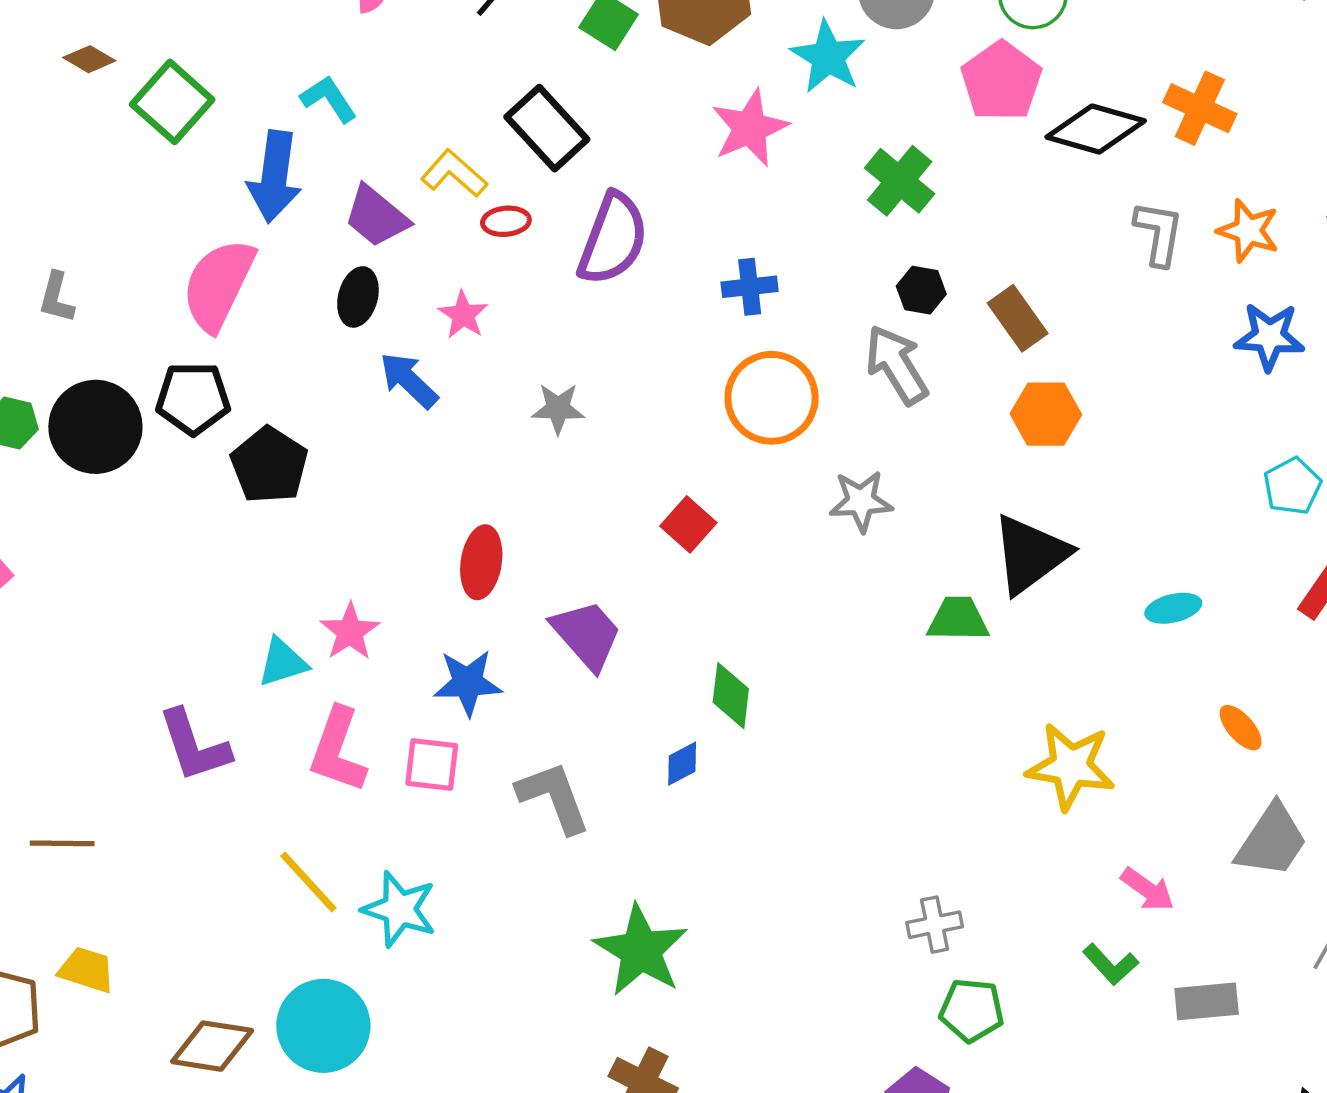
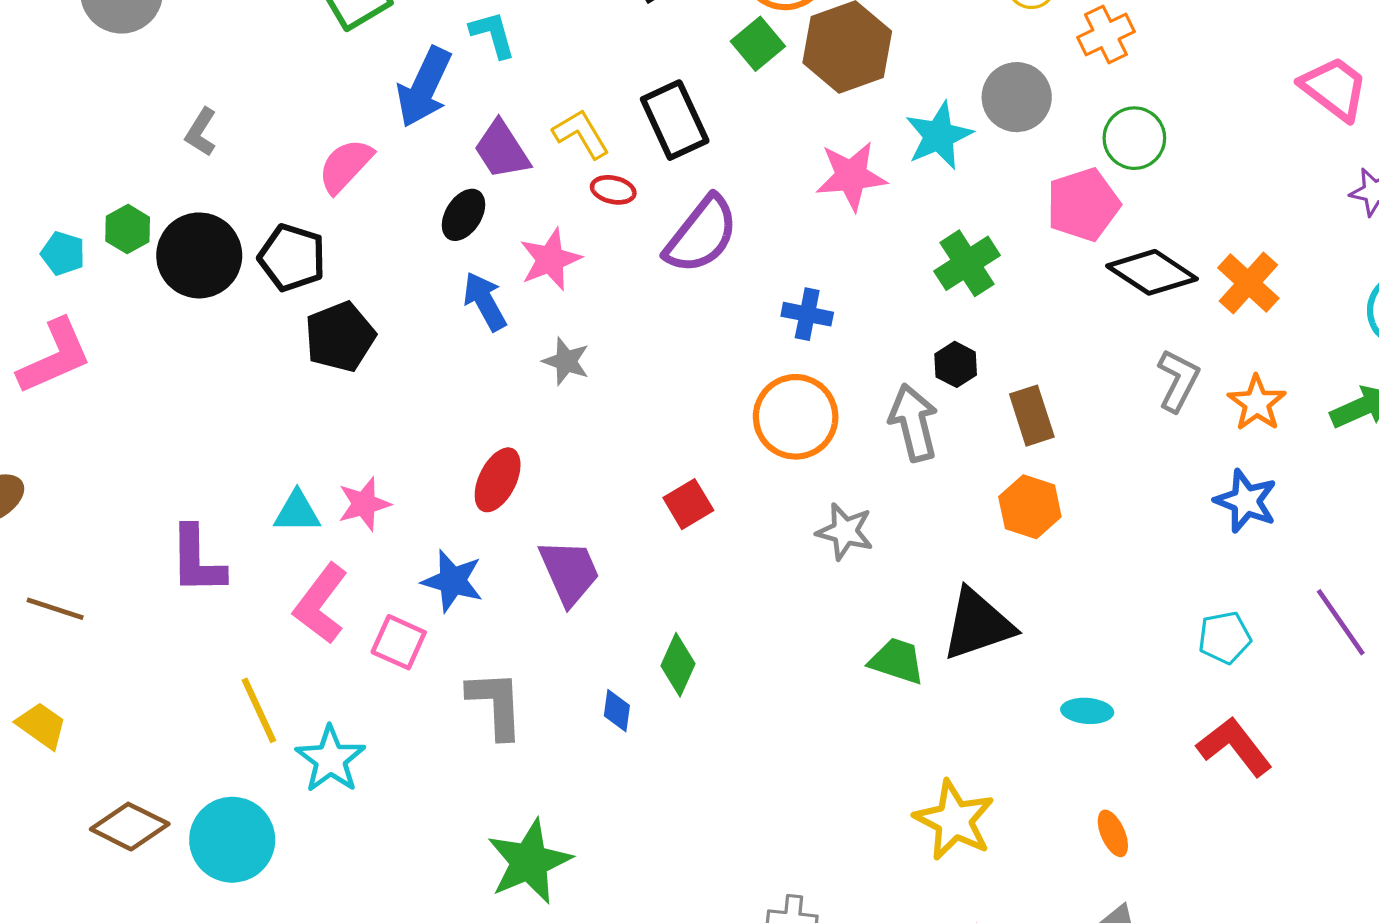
pink semicircle: (218, 285) -> (345, 166), size x0.7
pink star: (463, 315) -> (550, 259), size x1.4
gray star: (558, 408) -> (566, 361), moved
blue diamond: (682, 764) -> (617, 711), turned -72

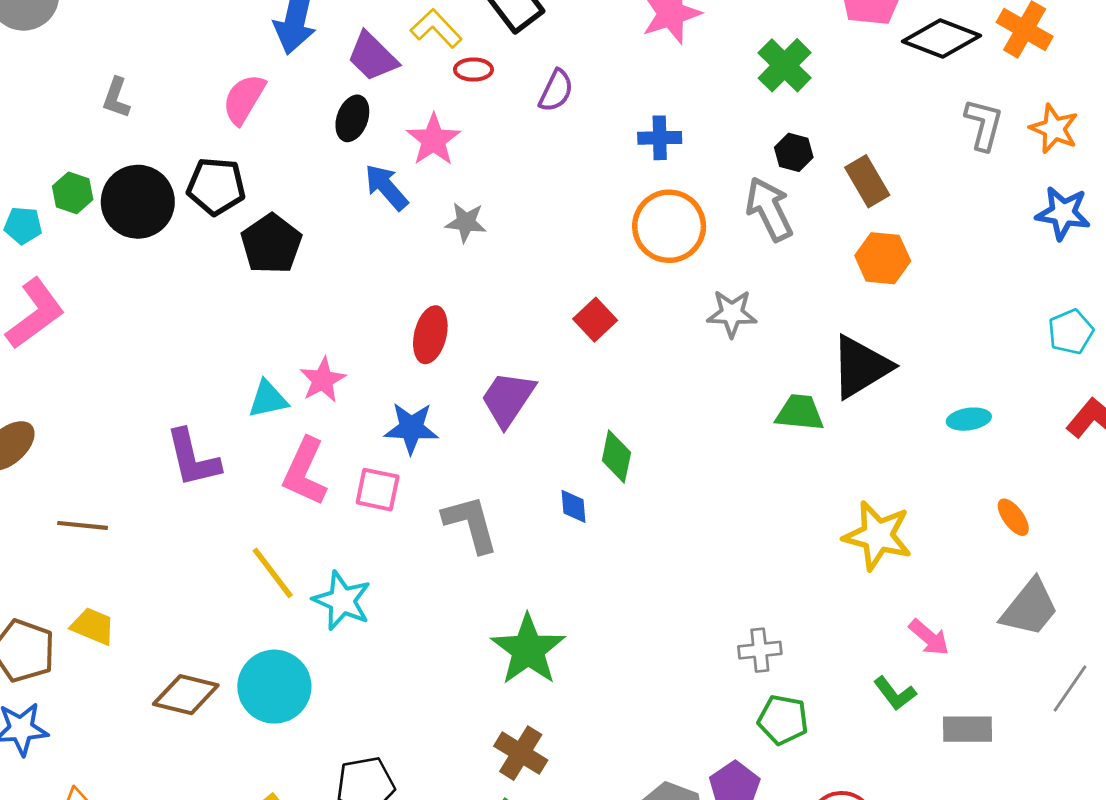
purple semicircle: (701, 235) -> (556, 91), size x0.6
purple trapezoid: (569, 572) -> (508, 399), turned -110

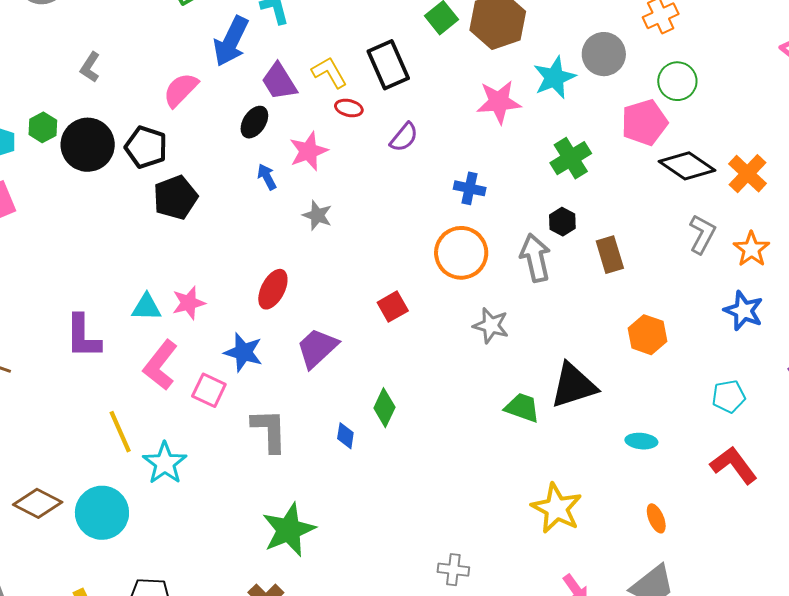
blue arrow: (386, 187) -> (267, 177), size x0.7
orange hexagon: (883, 258) -> (647, 335), moved

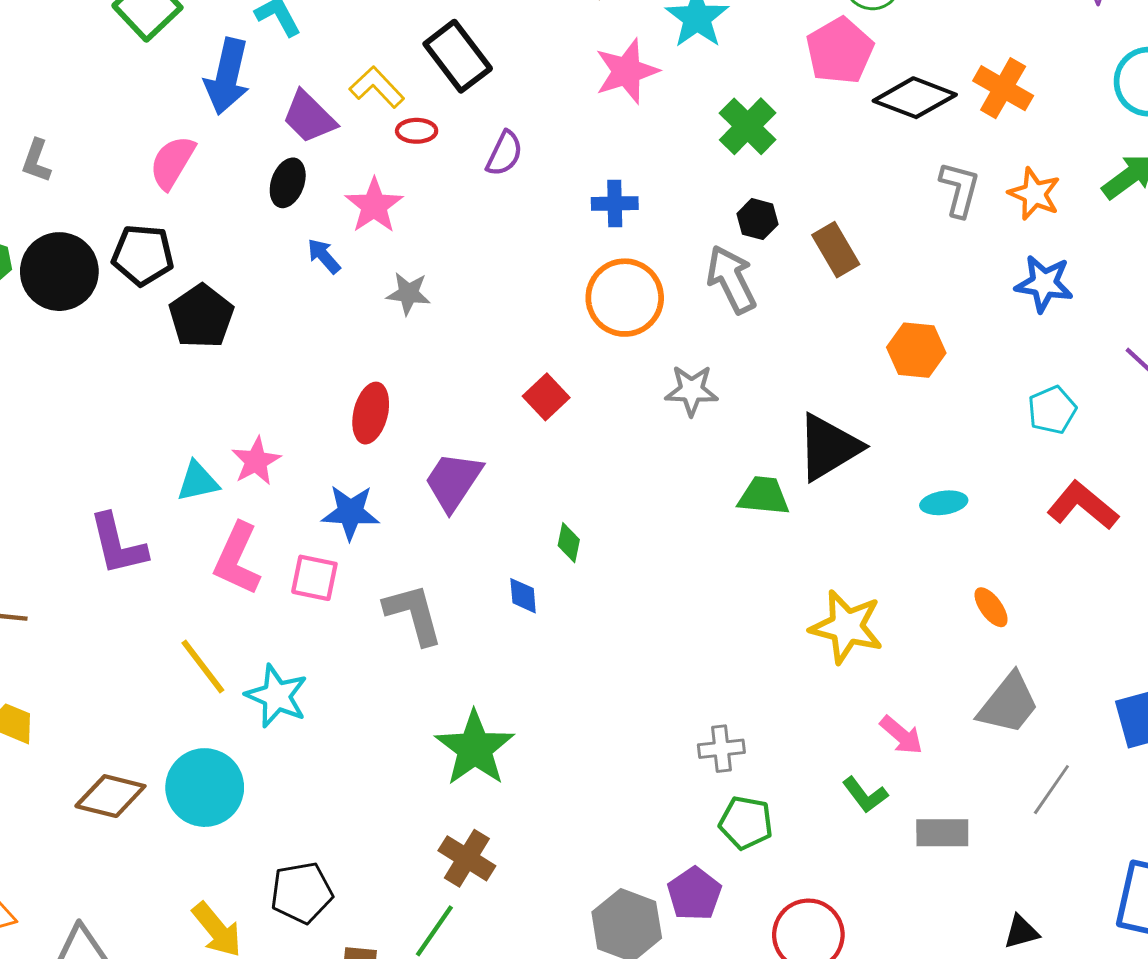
green diamond: (384, 408) -> (569, 543), size x0.7

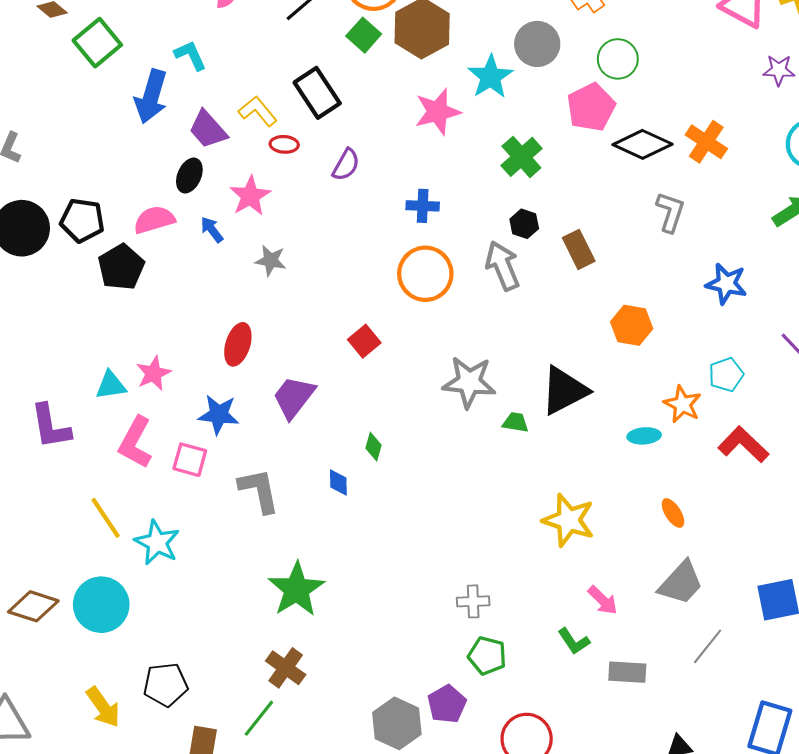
pink semicircle: (172, 162) -> (154, 220), moved, turned 39
orange star: (1034, 194) -> (682, 404), moved
gray star: (692, 390) -> (469, 382), moved, size x1.4
green trapezoid: (764, 496) -> (515, 422), size x0.7

